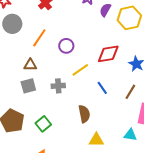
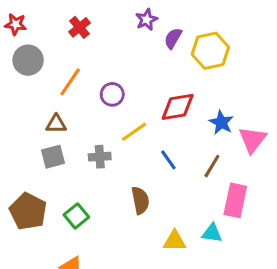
yellow triangle: (96, 140) -> (175, 241), moved

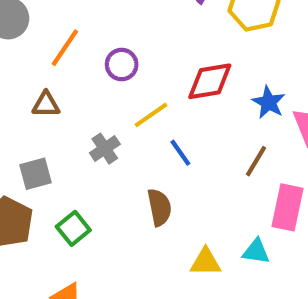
gray square: (53, 157) -> (35, 174), moved
gray cross: (100, 157) -> (105, 149), turned -30
blue line: (168, 160) -> (180, 153), moved

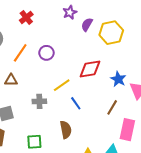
purple circle: (122, 65) -> (46, 53), moved
gray cross: (105, 149) -> (39, 101), turned 32
green square: (73, 228) -> (34, 142), moved, turned 35

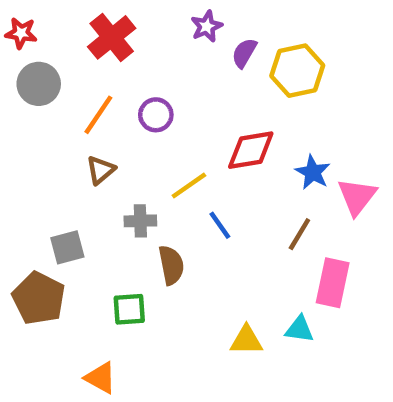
red cross: (26, 17) -> (112, 37), size x1.5
brown triangle: (11, 80) -> (101, 170), moved, turned -40
brown semicircle: (66, 130) -> (171, 265), moved

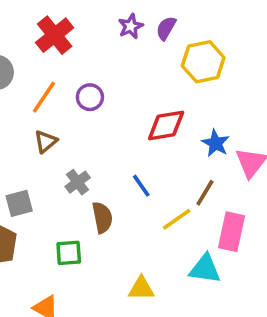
purple semicircle: (244, 53) -> (166, 28), moved
yellow line: (189, 186) -> (177, 219), moved
gray cross: (140, 221) -> (78, 182), turned -35
cyan triangle: (299, 329) -> (205, 269), size x1.4
yellow triangle: (246, 340) -> (141, 288), moved

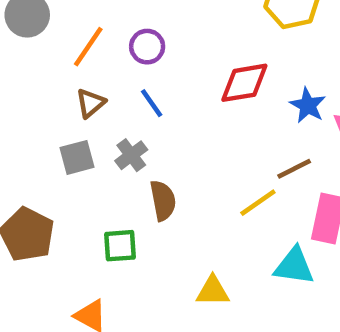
blue line: (141, 186) -> (152, 103), moved
brown line: (205, 193) -> (294, 169), turned 32
gray square: (19, 203) -> (77, 157), moved

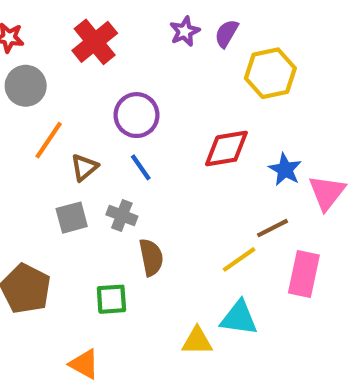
orange line: (88, 47) -> (49, 140), moved
purple circle: (147, 47) -> (137, 115), size x1.4
gray cross: (131, 155) -> (122, 215), turned -32
cyan triangle: (294, 266) -> (239, 318), moved

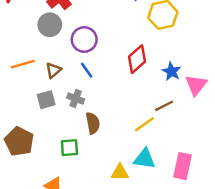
gray circle: (26, 86) -> (50, 25), moved
orange line: (49, 140) -> (23, 64), moved, turned 40
red diamond: (226, 149) -> (137, 59), turned -32
pink rectangle: (304, 274) -> (183, 166), moved

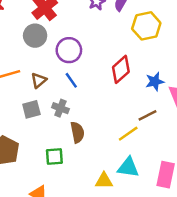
blue star: (171, 71) -> (155, 82), turned 30

